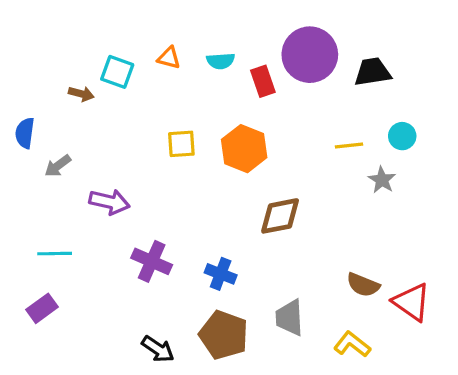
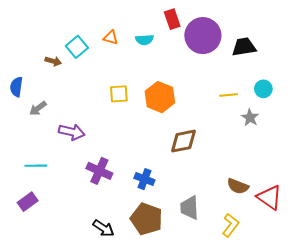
cyan square: (117, 72) -> (77, 47), turned 30
red rectangle: (263, 81) -> (172, 19), moved
yellow L-shape: (352, 344) -> (231, 225), turned 90

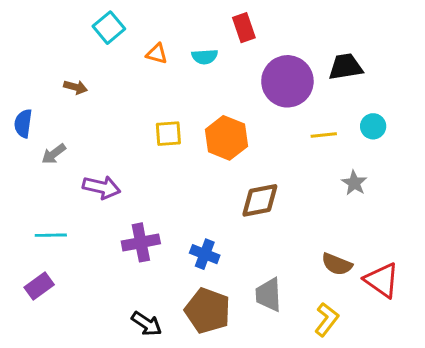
purple circle: (203, 36) -> (287, 81), moved
cyan square: (77, 47) -> (109, 28), moved
gray star: (250, 118) -> (354, 183), moved
purple cross: (99, 171) -> (141, 242), turned -35

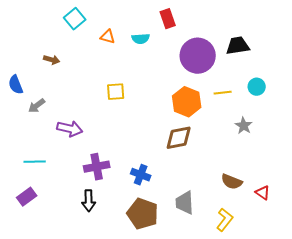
blue semicircle: (23, 123) -> (16, 85), turned -30
orange hexagon: (226, 138) -> (187, 102), moved
red triangle: (382, 280) -> (263, 193), size x0.6
black arrow: (147, 324) -> (89, 201), moved, turned 55

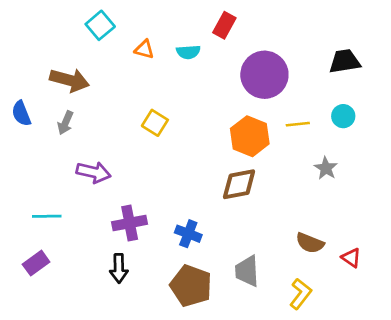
red rectangle: (168, 19) -> (224, 25), turned 48
black trapezoid: (238, 46) -> (345, 61), moved
brown arrow: (52, 60) -> (69, 80), size x1.8
yellow square: (116, 92) -> (155, 123), turned 36
gray arrow: (37, 106) -> (65, 123), moved, turned -30

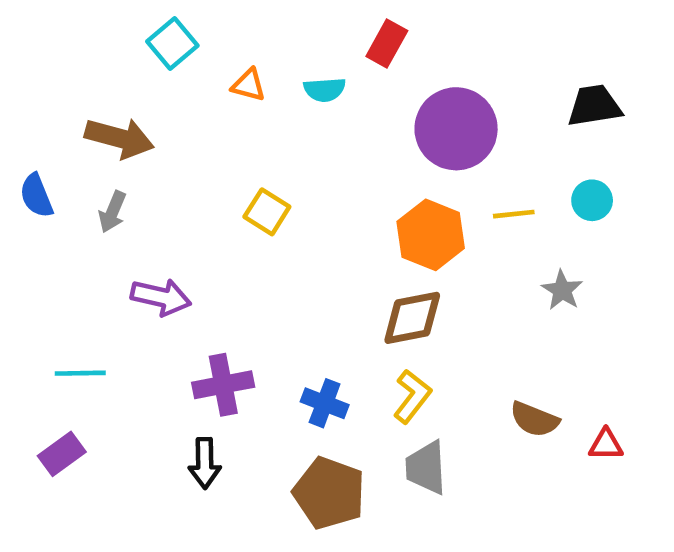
red triangle: (351, 258) -> (606, 445), turned -35
yellow L-shape: (301, 294) -> (412, 396), moved

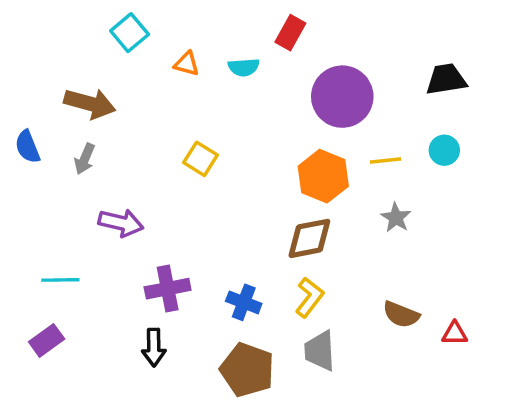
gray star: (562, 290) -> (396, 218), moved

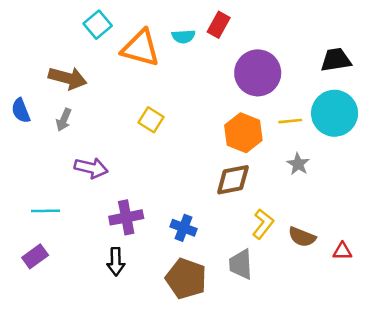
orange triangle: (187, 64) -> (141, 48), size x2.0
cyan semicircle: (244, 67) -> (183, 36), moved
cyan circle: (444, 150) -> (335, 113), size x2.0
yellow L-shape: (309, 297) -> (263, 224), moved

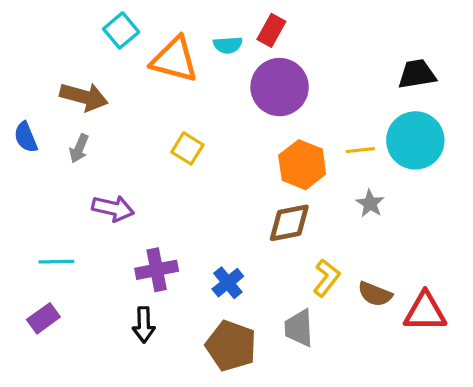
purple circle: (258, 73) -> (280, 87), moved
blue cross: (183, 228) -> (228, 283), turned 30
red triangle: (342, 251) -> (425, 312), size x1.8

